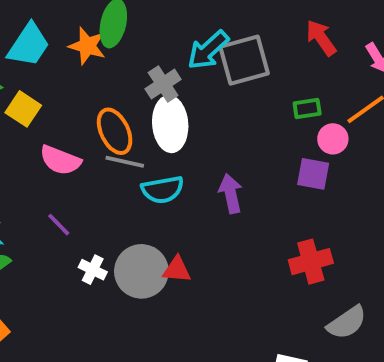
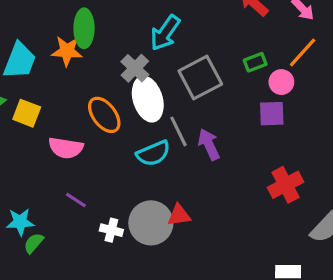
gray square: (244, 60) -> (200, 78), moved
gray line: (125, 162) -> (178, 131), moved, turned 64

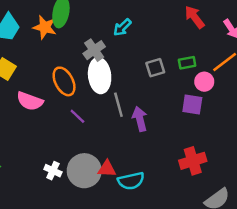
cyan arrow: (165, 33) -> (122, 27), size x0.7
gray square: (200, 78) -> (155, 68), moved, size x0.6
cyan semicircle: (153, 153) -> (131, 181), moved
purple line: (76, 200) -> (77, 116), moved

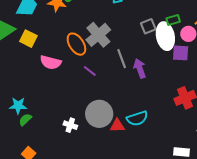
gray cross: (94, 50) -> (98, 35), moved, size x1.4
white ellipse: (100, 76) -> (165, 36), moved
red triangle: (107, 169) -> (117, 126), moved
white cross: (53, 171) -> (70, 125), moved

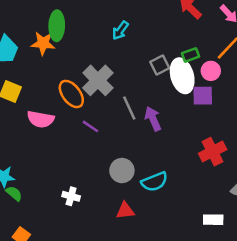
gray circle: (99, 114) -> (122, 171), moved, size x0.7
green semicircle: (25, 120) -> (14, 193), turned 88
red triangle: (117, 126) -> (125, 211), moved

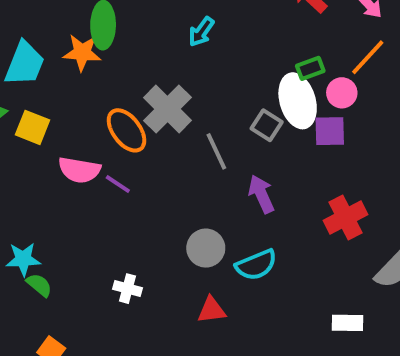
gray square: (160, 65) -> (267, 125), moved, turned -30
purple arrow: (153, 119) -> (261, 194), moved
purple line: (90, 126) -> (118, 184), moved

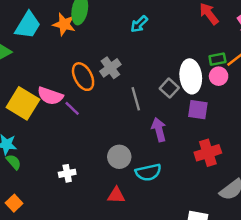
green rectangle: (310, 68) -> (217, 59), moved
gray cross: (167, 109) -> (110, 68), size x0.7
yellow square: (32, 127) -> (23, 103), moved, size x1.5
purple square: (330, 131) -> (198, 110), moved
white cross: (127, 289) -> (67, 173), turned -35

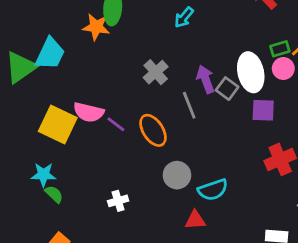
cyan trapezoid: (28, 25) -> (50, 54), moved
orange ellipse: (83, 77) -> (153, 130), moved
purple arrow: (159, 130) -> (206, 79), moved
red triangle: (116, 195) -> (195, 220), moved

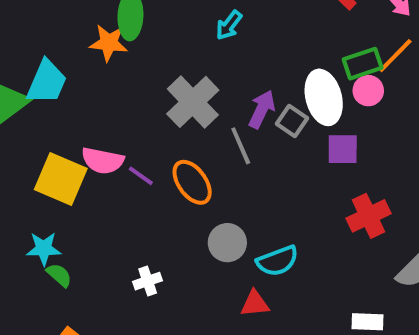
green rectangle: (280, 49) -> (363, 64), size x1.4
gray cross: (156, 72) -> (193, 102), size x1.5
purple arrow: (206, 79) -> (262, 109), turned 48

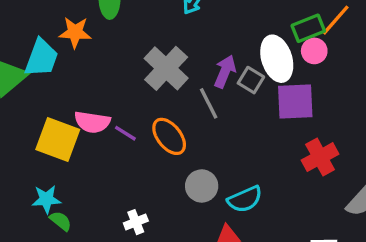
orange star: (109, 43) -> (75, 32), moved
purple square: (343, 149) -> (295, 102), size x1.4

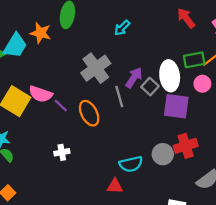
pink circle: (314, 51) -> (202, 84), moved
gray circle: (202, 186) -> (163, 154), moved
white cross: (136, 222) -> (62, 152), moved

